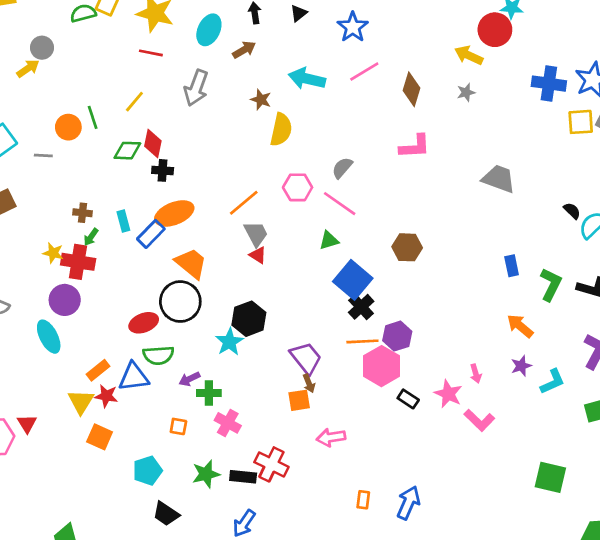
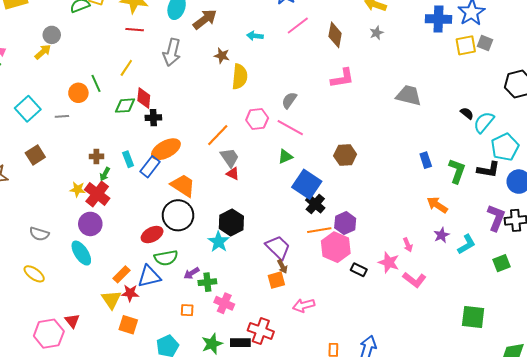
brown arrow: (244, 50) -> (205, 19), size x1.4
cyan arrow: (307, 79) -> (255, 36), size x0.6
red cross: (78, 262) -> (97, 194), turned 35

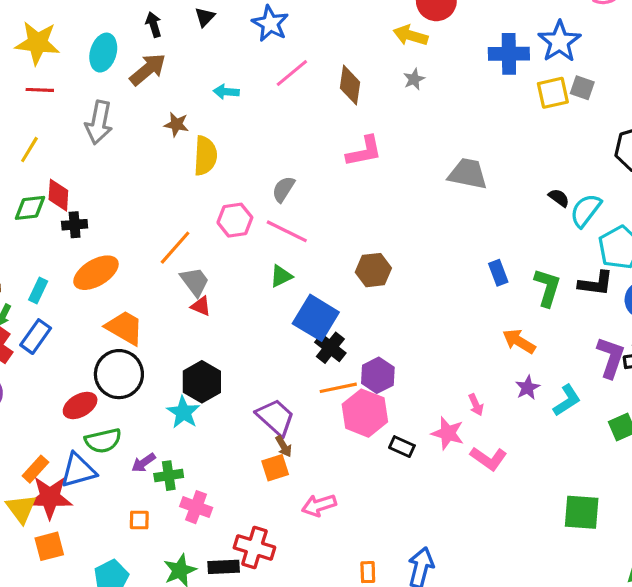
cyan rectangle: (128, 159) -> (38, 291), turned 49
blue rectangle: (150, 167) -> (36, 337), moved
red star: (130, 293) -> (50, 497), size x1.6
orange square: (128, 325) -> (49, 546), turned -30

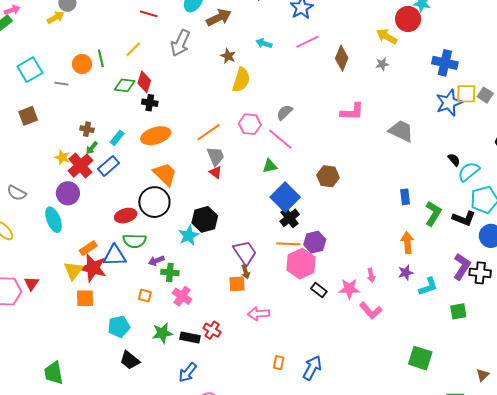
blue star: (559, 42) -> (449, 103), moved
pink L-shape: (364, 151) -> (352, 112), moved
orange arrow: (519, 341) -> (407, 243), turned 40
pink star: (448, 433) -> (349, 289), turned -30
red cross: (254, 547) -> (212, 330), size x0.7

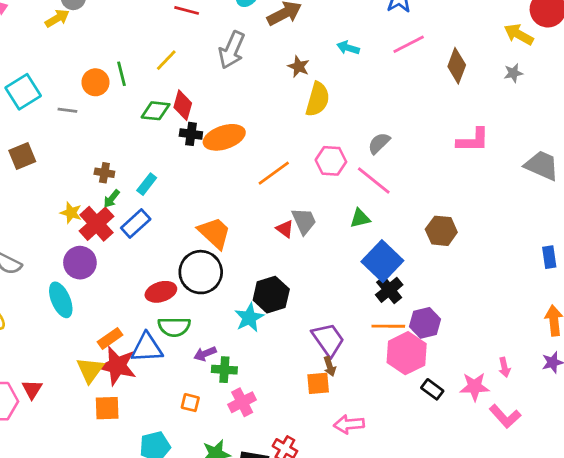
orange ellipse: (156, 136) -> (224, 137), moved
gray trapezoid: (216, 156) -> (304, 221), moved
pink cross: (182, 296) -> (242, 402), turned 30

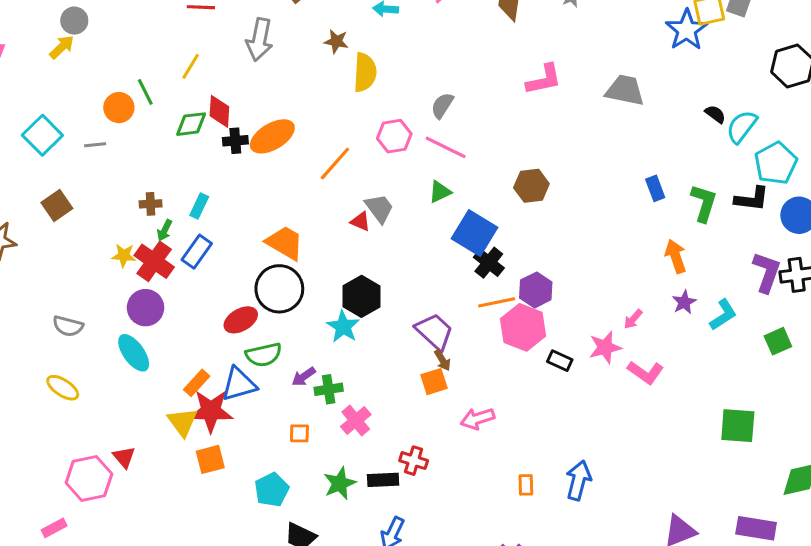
pink arrow: (504, 367) -> (633, 319), turned 66

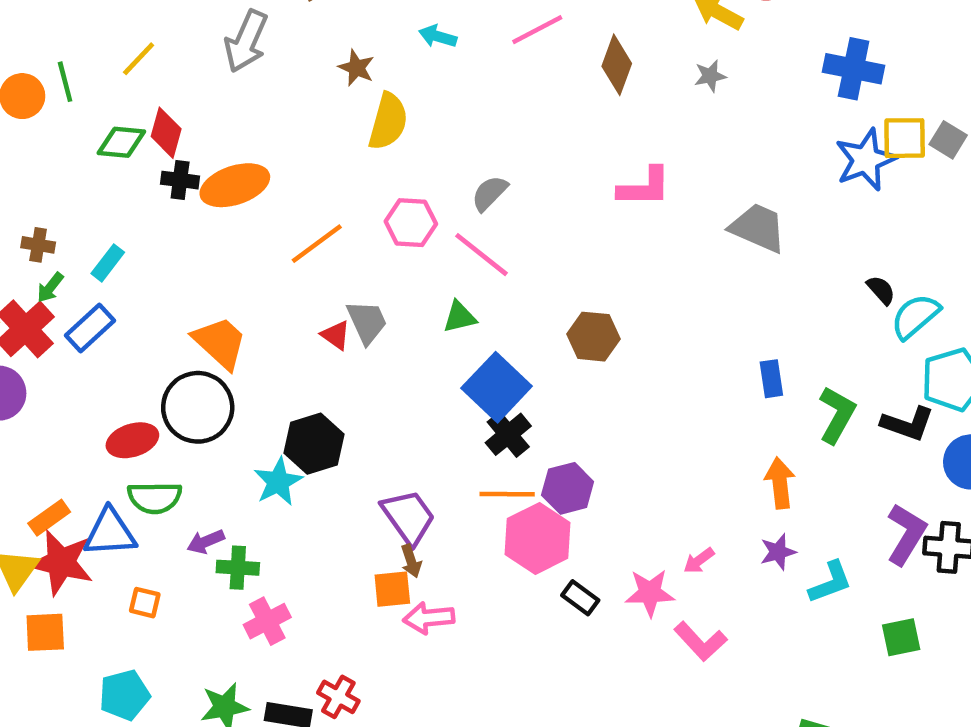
pink arrow: (477, 419) -> (429, 618), moved
orange square: (299, 433) -> (145, 603), moved

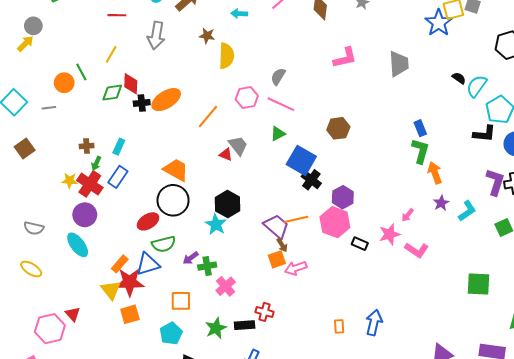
gray trapezoid: (758, 228) -> (399, 64), turned 76
green L-shape: (837, 415) -> (420, 151), moved
orange line: (507, 494) -> (296, 219), moved
orange square: (145, 603) -> (181, 301), moved, size x1.5

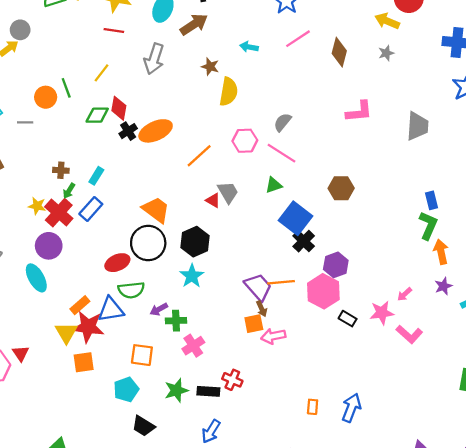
black cross: (142, 103) -> (128, 131), turned -35
black hexagon: (228, 204) -> (195, 242), moved

